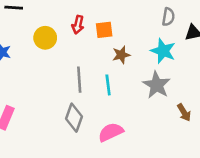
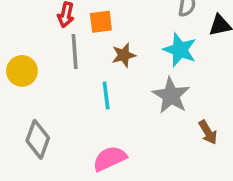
yellow circle: (45, 38) -> (22, 71), moved
gray line: (79, 80) -> (75, 52), moved
gray diamond: (74, 118) -> (38, 139), moved

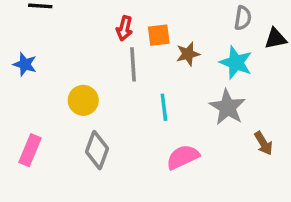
brown star: (124, 55) -> (188, 54), moved
yellow circle: (22, 71) -> (83, 100), moved
pink semicircle: (110, 159) -> (183, 157), moved

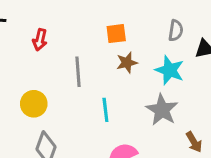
red arrow: (124, 28) -> (40, 40), moved
orange square: (159, 35) -> (116, 34), moved

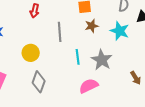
gray star: (162, 110) -> (102, 60), moved

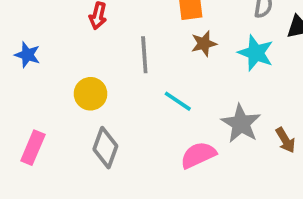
cyan line: (78, 57) -> (178, 101), turned -49
gray star: (102, 60) -> (241, 123), moved

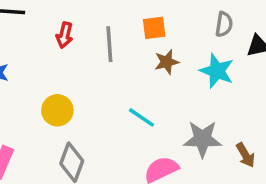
gray line: (144, 55) -> (109, 44), moved
gray star: (241, 123) -> (202, 139), turned -30

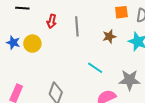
orange square: (154, 28) -> (121, 12), moved
yellow circle: (57, 110) -> (32, 44), moved

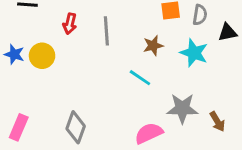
cyan line: (95, 68) -> (140, 78), moved

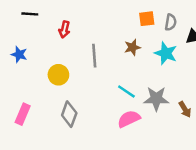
gray line: (106, 31) -> (94, 56), moved
yellow circle: (42, 56) -> (58, 75), moved
cyan line: (140, 78) -> (126, 91), moved

